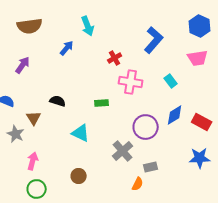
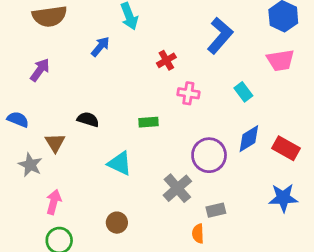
pink cross: (131, 82) -> (188, 93), size x0.7
orange semicircle: (138, 184) -> (198, 234), turned 152

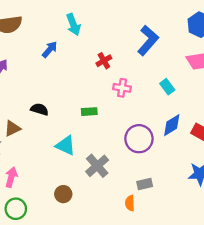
brown triangle: (55, 143) -> (12, 129), turned 36
gray cross: (177, 188) -> (97, 166), moved

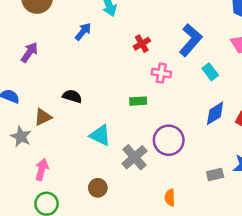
blue L-shape: (148, 40) -> (191, 40), moved
green rectangle: (89, 112) -> (138, 101), moved
purple circle: (139, 139) -> (169, 140), moved
gray rectangle: (145, 184) -> (215, 174), moved

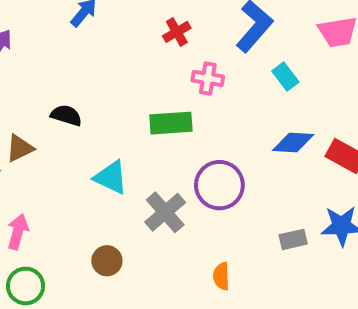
green rectangle: (138, 101) -> (171, 123), size x1.5
blue diamond: (215, 113) -> (293, 142), turned 35

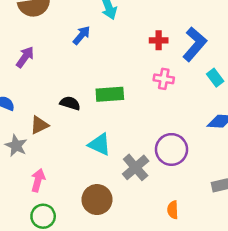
red cross: (177, 32) -> (159, 40), moved, turned 30
green rectangle: (171, 123) -> (110, 94), moved
brown circle: (107, 261) -> (97, 200), size x1.5

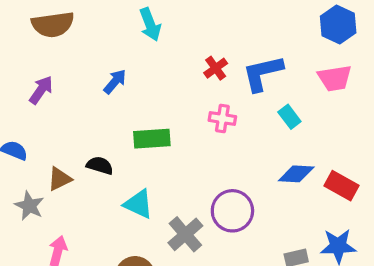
blue arrow: (82, 35) -> (115, 82), moved
red cross: (159, 40) -> (216, 68), turned -36
blue L-shape: (195, 44) -> (263, 73), turned -144
black semicircle: (70, 103) -> (100, 165), moved

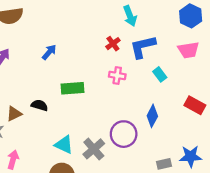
cyan arrow: (150, 25) -> (130, 16), moved
blue diamond: (296, 174) -> (152, 116), moved, turned -65
red rectangle: (342, 186) -> (195, 105), moved
cyan triangle: (138, 204) -> (64, 145), moved

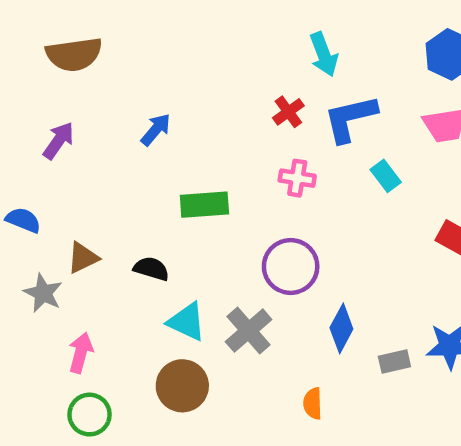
black semicircle: (40, 105) -> (151, 269), moved
blue diamond: (152, 116) -> (341, 328), moved
purple circle: (124, 134) -> (291, 266), moved

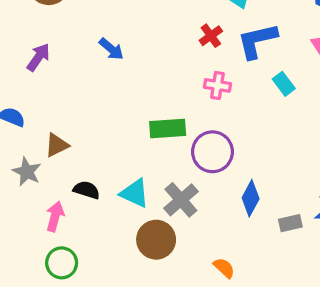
blue arrow: (156, 129) -> (111, 49), turned 90
green rectangle: (204, 205) -> (168, 129), moved
black semicircle: (151, 269) -> (86, 190), moved
brown circle: (182, 386) -> (156, 240), moved
orange semicircle: (313, 403) -> (224, 268), moved, turned 135

